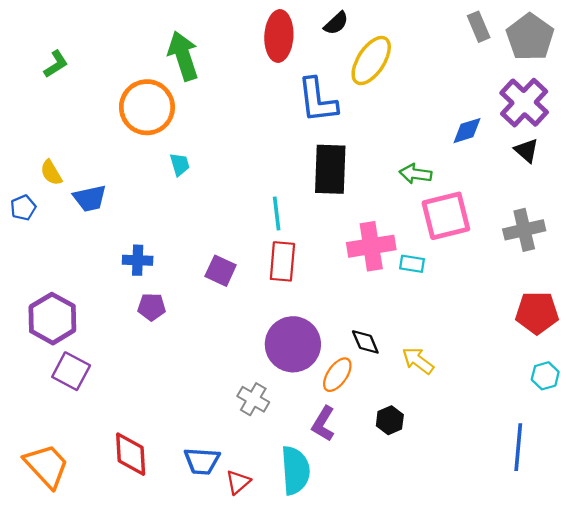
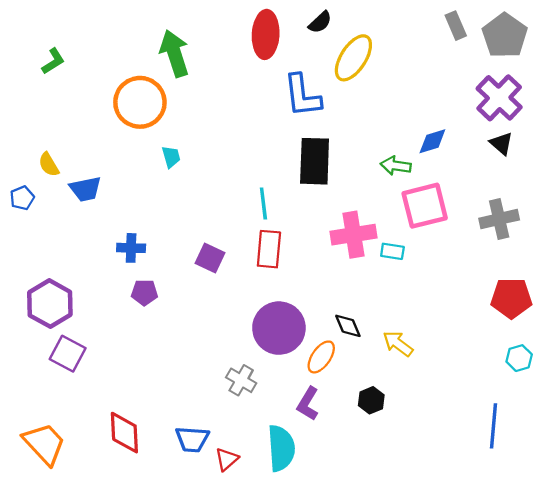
blue diamond: (467, 131) -> (432, 141), moved

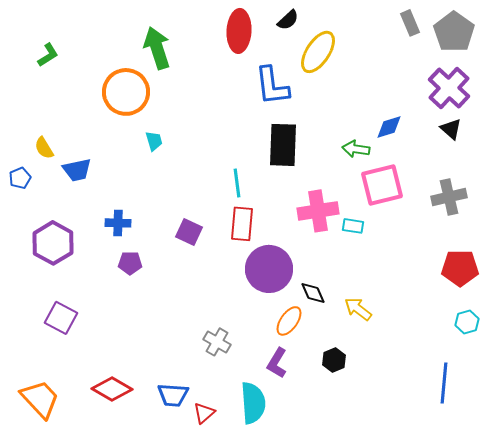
purple hexagon: (50, 304) -> (53, 243), moved
purple circle: (279, 328) -> (269, 269), moved
red diamond: (124, 433) -> (112, 389), turned -57

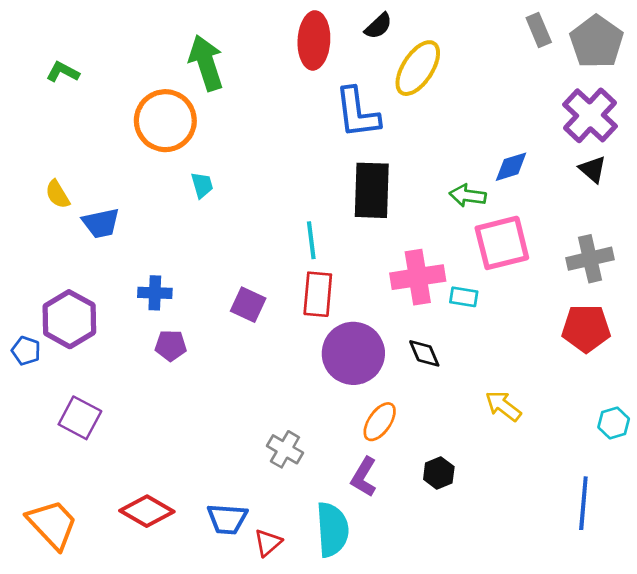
green L-shape: (48, 55) -> (63, 72), turned -120
blue pentagon: (20, 178) -> (26, 351), moved, turned -30
red pentagon: (460, 268) -> (586, 328), moved
black diamond: (313, 293) -> (424, 353), moved
yellow arrow: (358, 309) -> (503, 406), moved

